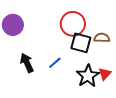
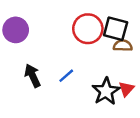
black square: (81, 43) -> (116, 29), moved

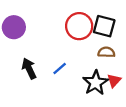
brown semicircle: (123, 46) -> (106, 52), moved

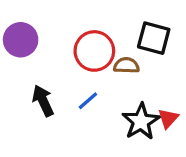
red circle: (79, 26) -> (94, 51), moved
brown semicircle: (106, 52) -> (126, 65), moved

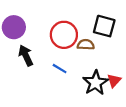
black arrow: (43, 101) -> (26, 56), moved
blue line: (88, 101) -> (60, 69), turned 72

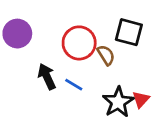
brown semicircle: (86, 45) -> (106, 55), turned 56
black arrow: (26, 56) -> (47, 77), moved

